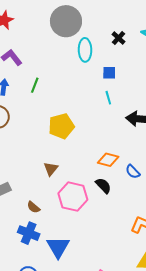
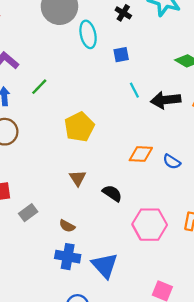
green line: (35, 85) -> (39, 87), turned 35
cyan line: (108, 98) -> (134, 90), moved
black semicircle: (103, 186) -> (112, 193), moved
pink hexagon: (73, 197) -> (150, 225), moved

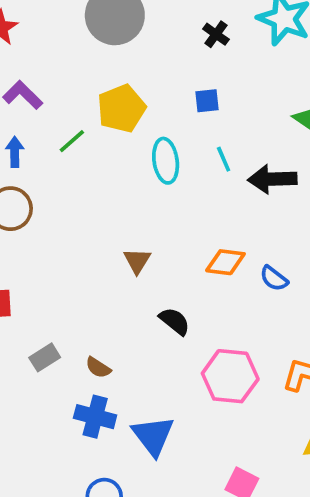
cyan ellipse: (88, 34) -> (166, 161), moved
yellow pentagon: (79, 127) -> (121, 108), moved
brown triangle: (78, 178) -> (137, 261), moved
gray rectangle: (28, 213) -> (45, 357), moved

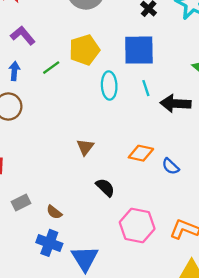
blue square: (207, 101) -> (139, 50), size x2.0

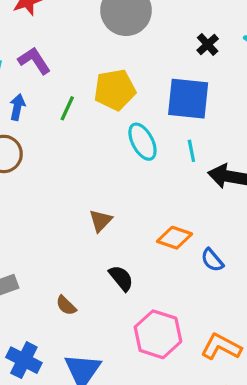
green line: (51, 68) -> (67, 108), turned -36
cyan ellipse: (109, 86) -> (142, 142), turned -32
brown semicircle: (54, 212) -> (66, 305), moved
blue cross: (49, 243) -> (24, 360), moved

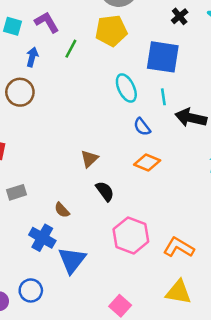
yellow pentagon: (115, 90) -> (111, 31), moved
green line: (67, 108) -> (71, 49), moved
brown triangle: (101, 221) -> (89, 159), moved
blue semicircle: (212, 260) -> (142, 127), moved
blue cross: (24, 360) -> (42, 238), moved

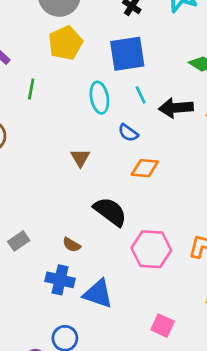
green line: (71, 49) -> (31, 89), moved
cyan ellipse: (126, 88) -> (99, 98), turned 32
brown triangle: (89, 159) -> (80, 158), moved
black semicircle: (105, 191) -> (110, 212), size x1.5
blue triangle: (72, 260) -> (98, 294), turned -32

